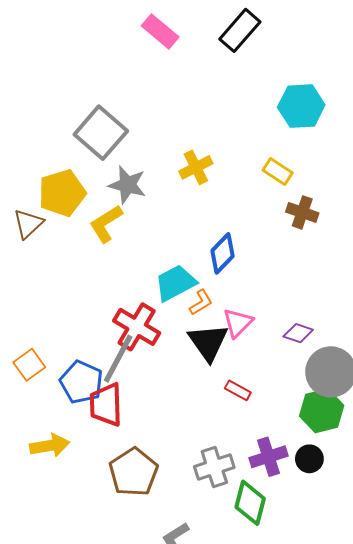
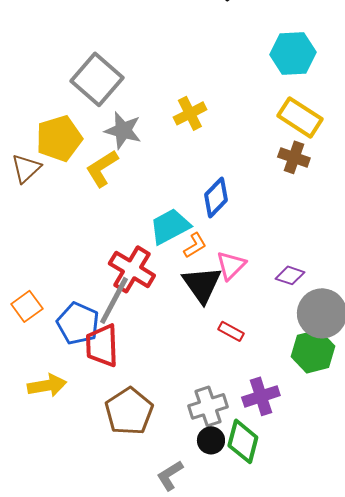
yellow rectangle: (278, 172) -> (300, 117), moved, size x1.5
black circle: (309, 459) -> (211, 440), moved

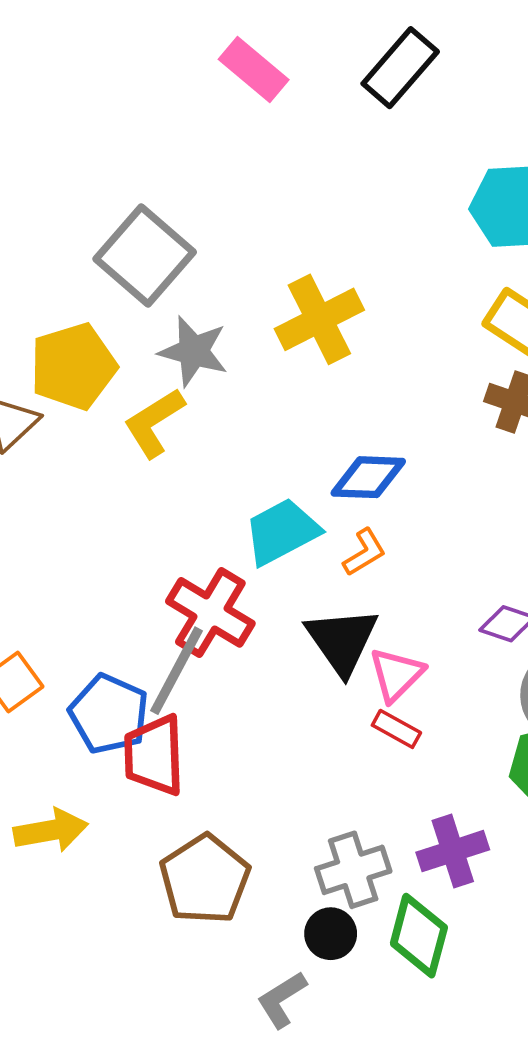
yellow cross: (190, 113) -> (319, 319), size x1.4
blue diamond: (216, 197) -> (368, 477), turned 48
orange L-shape: (195, 245) -> (364, 552), moved
pink triangle: (231, 265) -> (396, 674), moved
black circle: (211, 440) -> (331, 934), moved

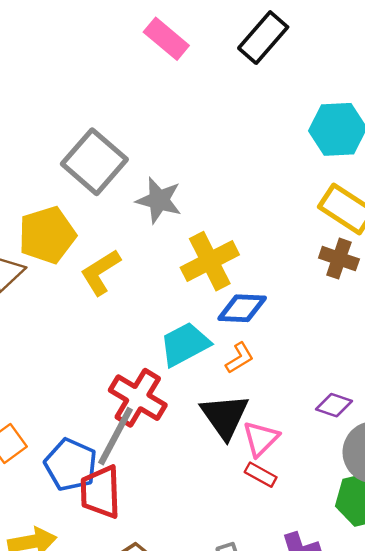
yellow cross: (319, 319) -> (210, 261), moved
gray star: (193, 351) -> (159, 200), moved

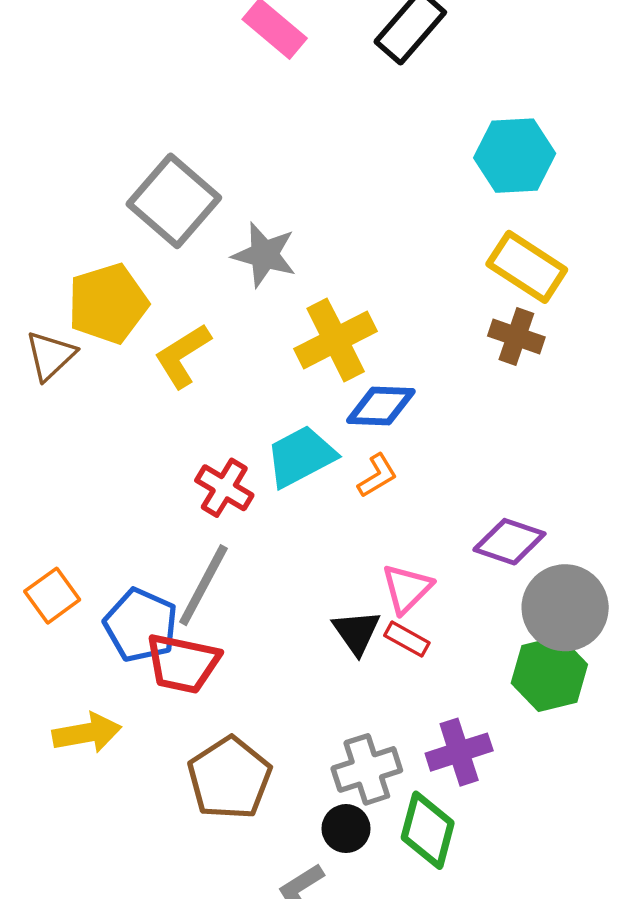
red cross: (138, 398) -> (224, 488), moved, size x0.7
purple diamond: (334, 405) -> (509, 542), size x1.4
black triangle: (225, 416) -> (356, 632), moved, size x0.7
red trapezoid: (101, 492) -> (183, 663), turned -76

